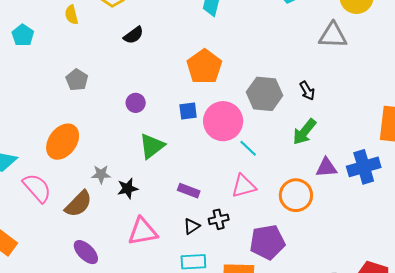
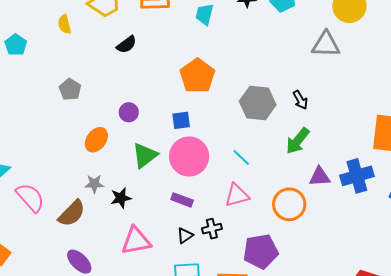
pink circle: (223, 121) -> (189, 157), moved
orange ellipse: (63, 142) -> (96, 140), moved, size x0.7

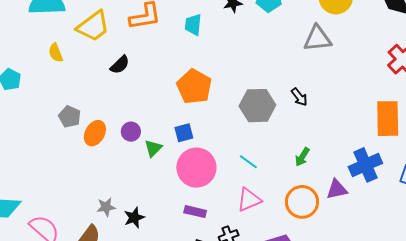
orange ellipse: (96, 140) -> (95, 133), moved
green arrow: (298, 141) -> (302, 157), moved, size x0.7
green triangle: (145, 155) -> (153, 148), moved, size x0.7
purple triangle: (320, 177) -> (337, 189), moved

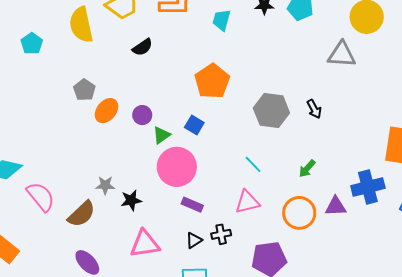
yellow semicircle: (56, 53) -> (81, 25), size x1.8
blue square: (184, 133) -> (194, 125), turned 36
pink circle: (196, 168) -> (177, 167), moved

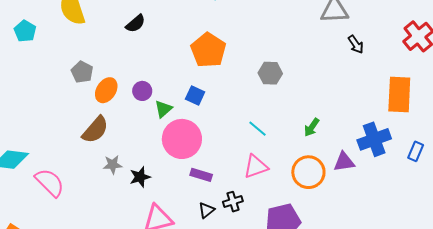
black arrow: (314, 109) -> (356, 44), moved
gray hexagon: (271, 111) -> (270, 73), size x0.7
brown semicircle: (82, 214) -> (95, 130), moved

